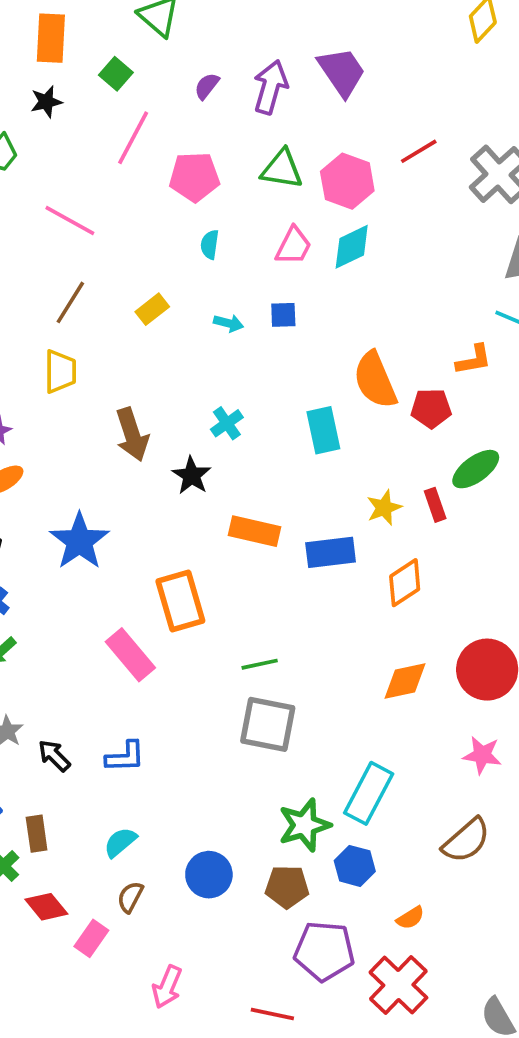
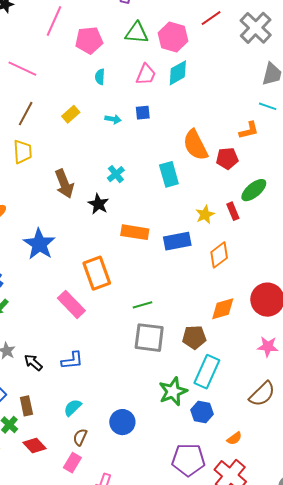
brown pentagon: (287, 887) -> (194, 337), moved
pink rectangle: (91, 938) -> (72, 463), moved

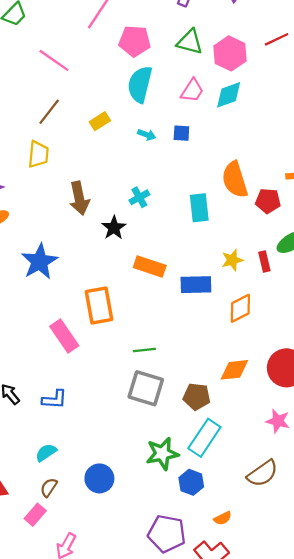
cyan semicircle: (100, 77) -> (140, 84), size x2.0

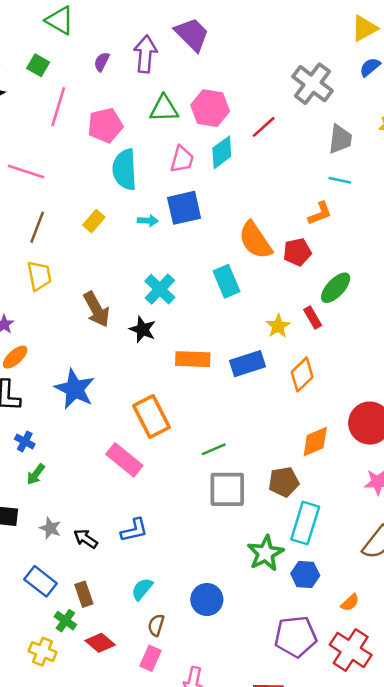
red line: (277, 39) -> (264, 127), moved
blue square: (181, 133) -> (184, 208), size x1.8
cyan cross: (139, 197) -> (160, 289), size x1.4

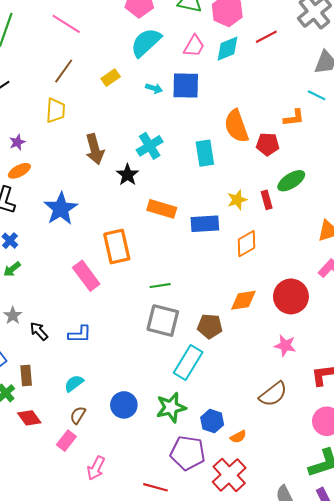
cyan semicircle: (125, 169) -> (146, 42), turned 36
cyan rectangle: (305, 523) -> (188, 362), moved
green star: (265, 553) -> (171, 407), moved
blue hexagon: (305, 574) -> (212, 421), moved

